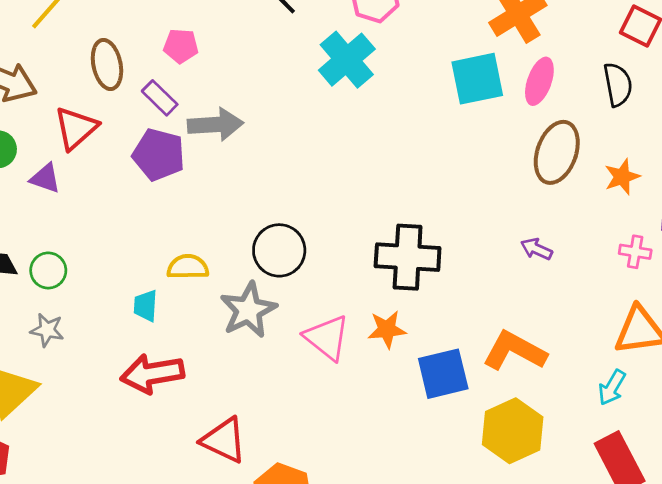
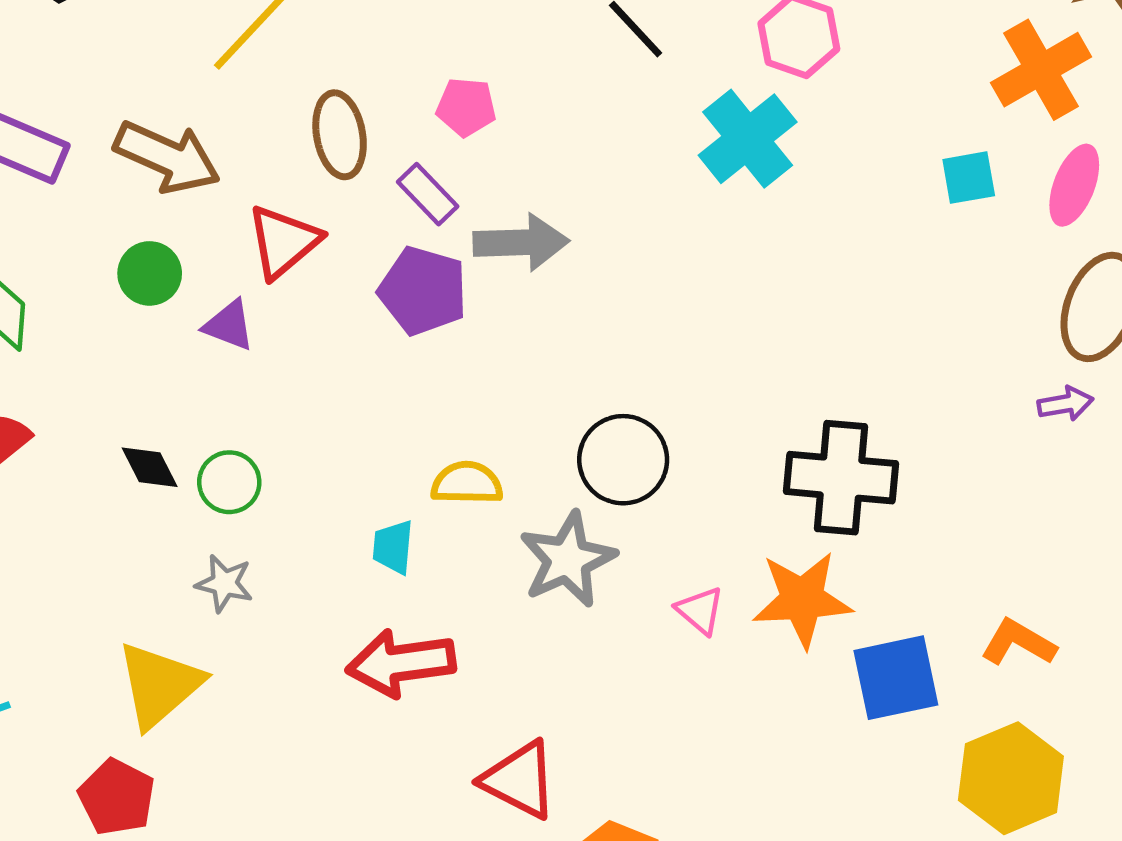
cyan square: (477, 79) -> (969, 178), size x0.6
purple arrow: (536, 249) -> (1065, 404), moved, turned 144
orange star: (387, 329) -> (802, 599), size x1.5
pink triangle: (327, 338) -> (700, 611), size x0.6
orange L-shape: (515, 351) -> (1018, 643), size x0.7

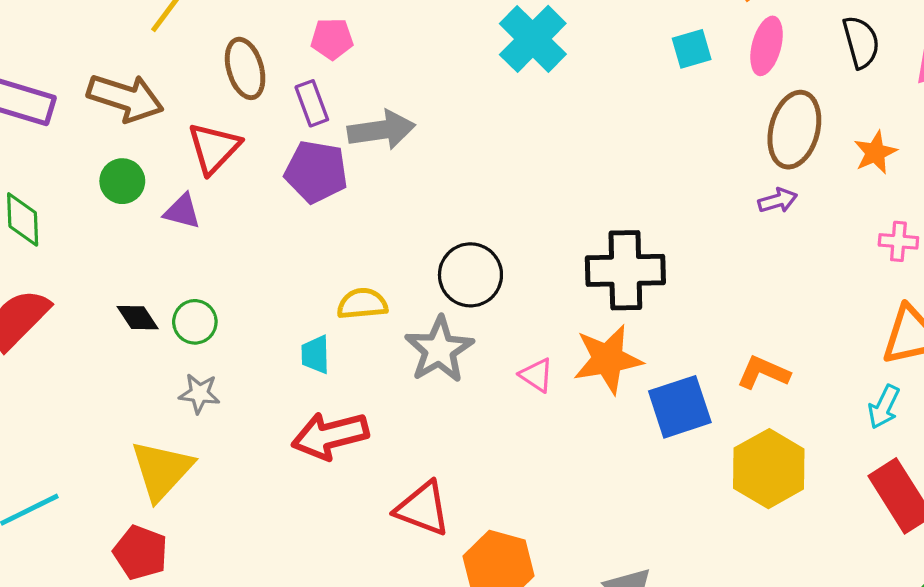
purple rectangle: (428, 194) -> (312, 103), turned 30

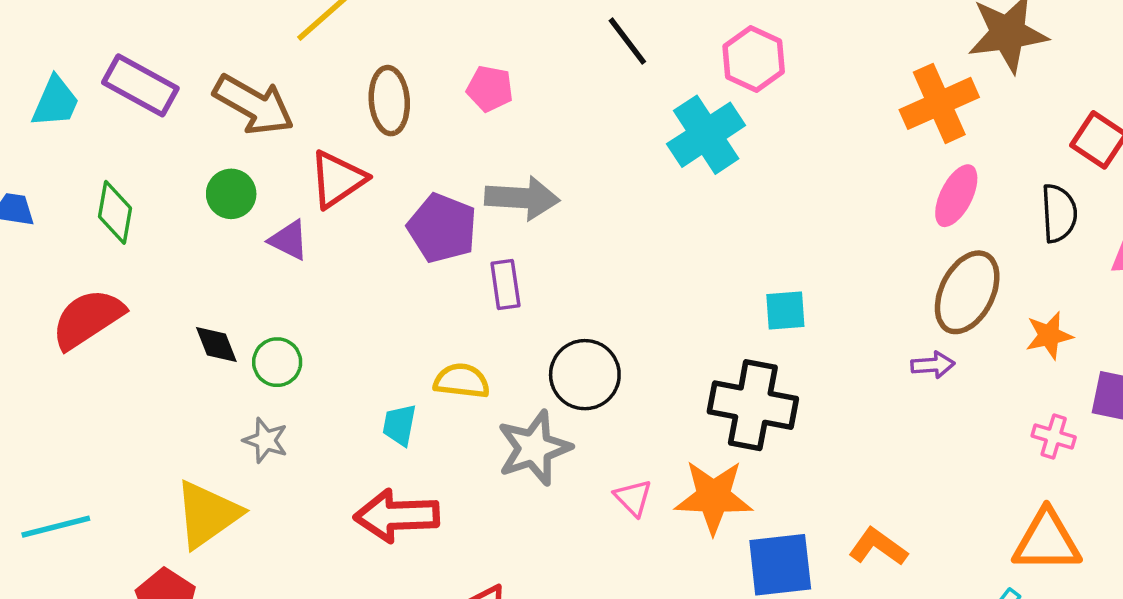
cyan square: (692, 49) -> (785, 310), moved
purple rectangle: (312, 103) -> (505, 285), moved

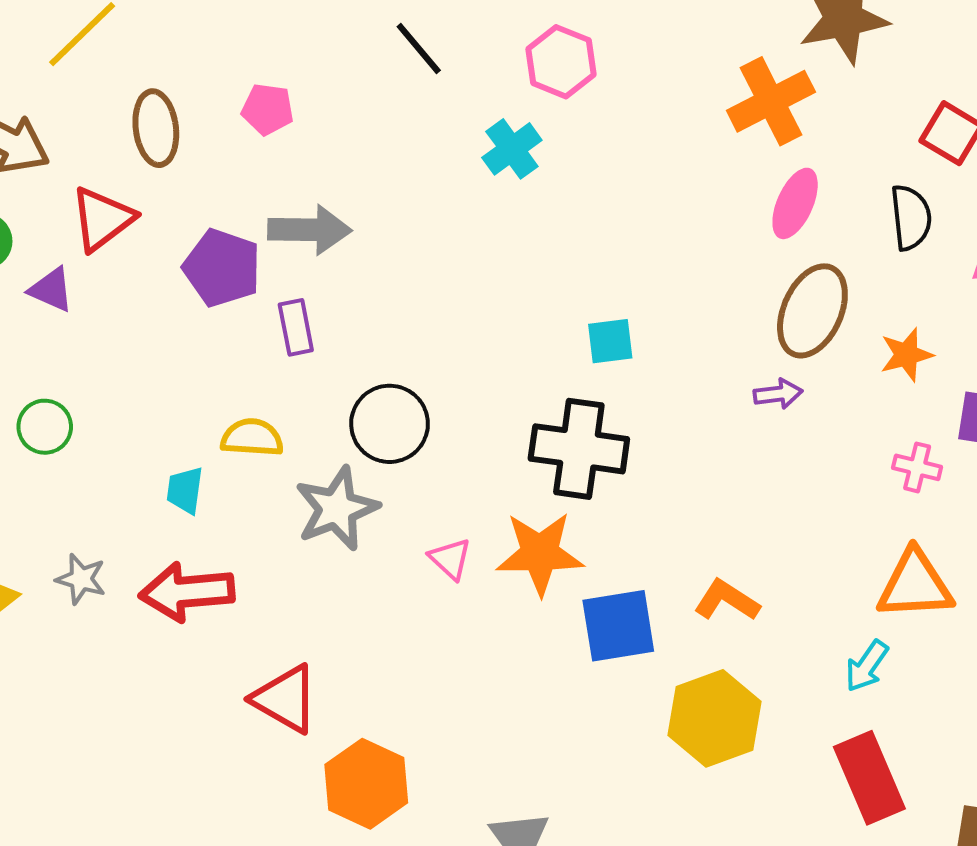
cyan cross: (706, 135) -> (512, 149), size x0.7
gray star: (266, 440) -> (81, 579), moved

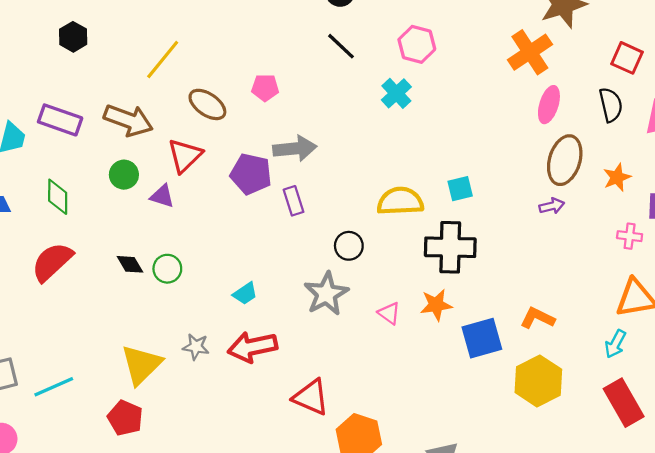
brown ellipse: (156, 128) -> (207, 104), turned -42
black circle: (390, 424) -> (349, 246), size x0.7
yellow semicircle: (252, 438) -> (400, 201), moved, size x1.4
cyan trapezoid: (185, 490) -> (245, 293), turned -125
orange star: (540, 553) -> (436, 305), size x0.7

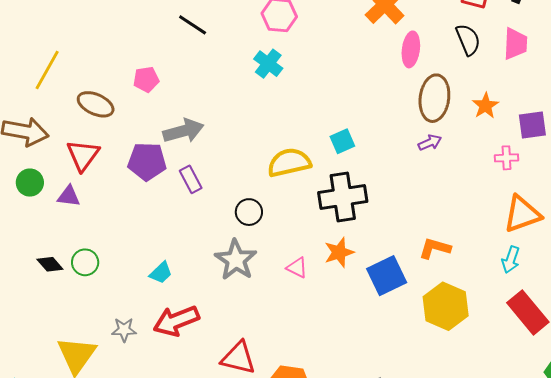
black line: (341, 46) -> (193, 25), moved

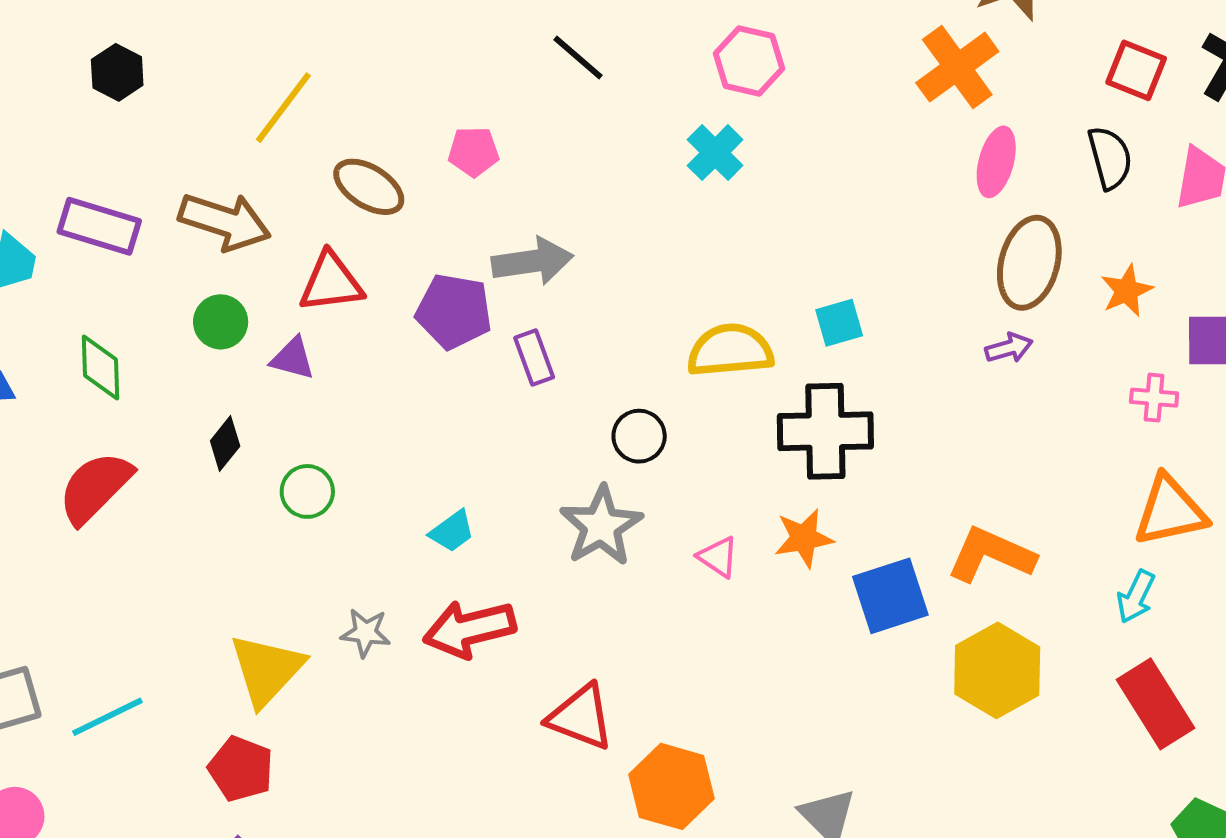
red triangle: (83, 155) -> (331, 282), turned 39
orange L-shape: (435, 248) -> (991, 555), size x1.4
black diamond: (50, 264) -> (225, 443), moved, turned 72

